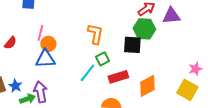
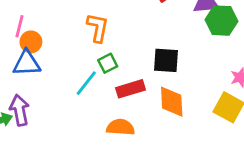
green hexagon: (144, 29) -> (221, 21), moved
black square: (132, 45) -> (166, 60), moved
orange diamond: (147, 86) -> (172, 102), turned -65

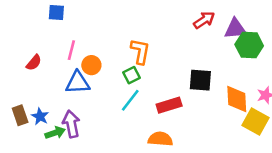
orange circle: (31, 42) -> (91, 65), moved
green square: (108, 63) -> (131, 75), moved
orange diamond: (172, 102) -> (237, 99), moved

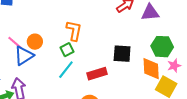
green hexagon: (249, 45) -> (162, 47), moved
pink line: (71, 50) -> (15, 43), moved, turned -63
blue triangle: (78, 83) -> (24, 56), turned -30

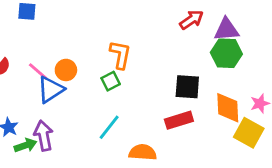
green hexagon: (162, 47) -> (226, 53), moved
cyan line: (66, 70) -> (109, 127), moved
red rectangle: (97, 74) -> (179, 120), moved

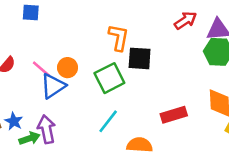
orange L-shape: (120, 55) -> (119, 37), moved
green square: (111, 81) -> (109, 78), size x1.6
black square: (187, 87) -> (140, 58), moved

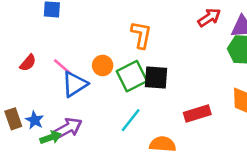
black square: (140, 58) -> (156, 77), moved
orange circle: (68, 68) -> (103, 65), moved
purple arrow: (47, 129) -> (68, 128), turned 72

